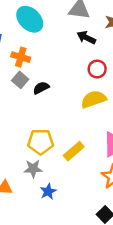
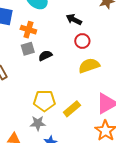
black arrow: (86, 38) -> (74, 20), moved
red circle: (97, 69) -> (82, 41), moved
gray square: (20, 80) -> (28, 49), turned 32

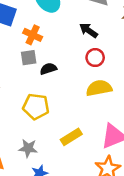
yellow pentagon: (44, 101) -> (36, 107), moved

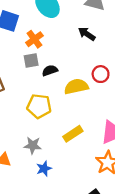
orange cross: (33, 35) -> (34, 39), turned 30
red circle: (95, 58) -> (101, 74), moved
yellow semicircle: (99, 88) -> (76, 86), moved

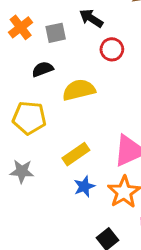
gray square: (31, 61) -> (56, 33), moved
red circle: (101, 74) -> (112, 49), moved
blue star: (44, 169) -> (84, 186), moved

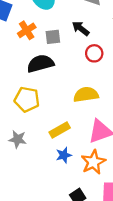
black semicircle: (43, 69) -> (40, 64), size x1.6
yellow semicircle: (79, 90) -> (86, 95), moved

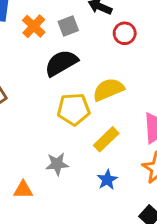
yellow semicircle: (86, 95) -> (108, 90), moved
yellow pentagon: (27, 99) -> (74, 109), moved
blue star: (64, 155) -> (107, 180), moved

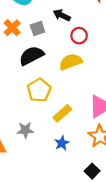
yellow semicircle: (108, 90) -> (71, 62), moved
yellow pentagon: (74, 109) -> (39, 90), turned -30

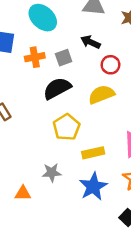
orange cross: (12, 28) -> (35, 57), turned 35
yellow rectangle: (62, 113) -> (93, 153), turned 30
blue star: (62, 143) -> (93, 187), size x1.6

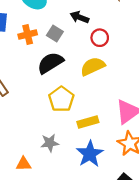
gray square: (64, 58) -> (55, 33), turned -35

